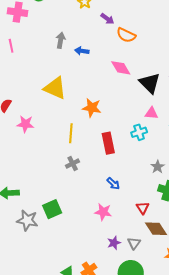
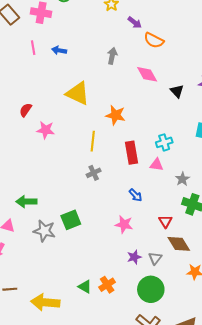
gray arrow: (61, 40) -> (112, 56), moved
blue arrow: (82, 51) -> (59, 50), moved
black triangle: (150, 83) -> (177, 91), size x0.6
pink triangle: (152, 113) -> (157, 165), moved

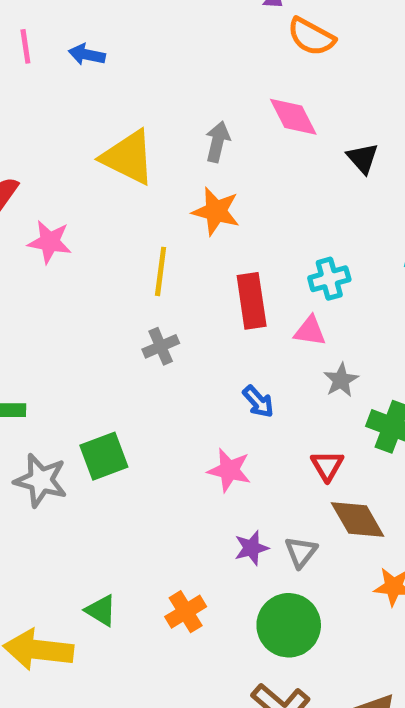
gray arrow: (112, 56) -> (218, 142), moved
gray star: (182, 179) -> (341, 380), moved
green triangle: (85, 287) -> (101, 611), moved

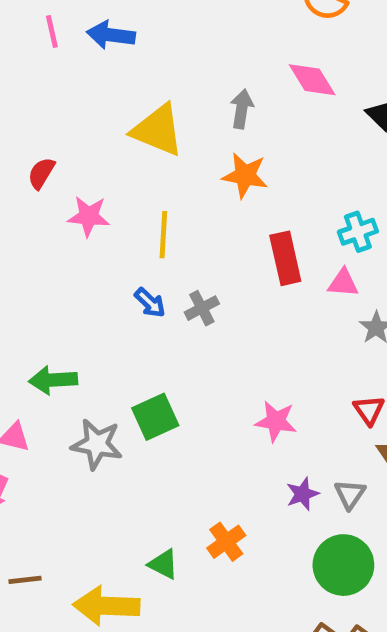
blue arrow: (87, 55) -> (111, 35), size x1.4
yellow line: (161, 271) -> (163, 235), moved
blue arrow: (258, 402) -> (150, 303), moved
orange cross: (186, 612) -> (226, 542), moved

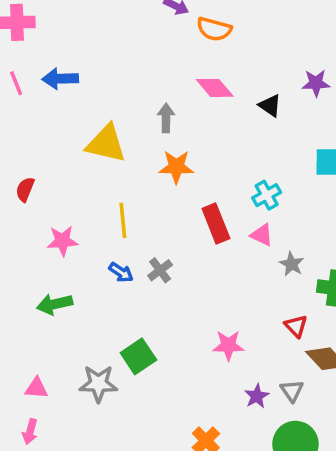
pink star: (89, 216) -> (62, 241), moved
pink triangle: (343, 283) -> (262, 235), turned 30
green arrow: (53, 380) -> (55, 304), moved

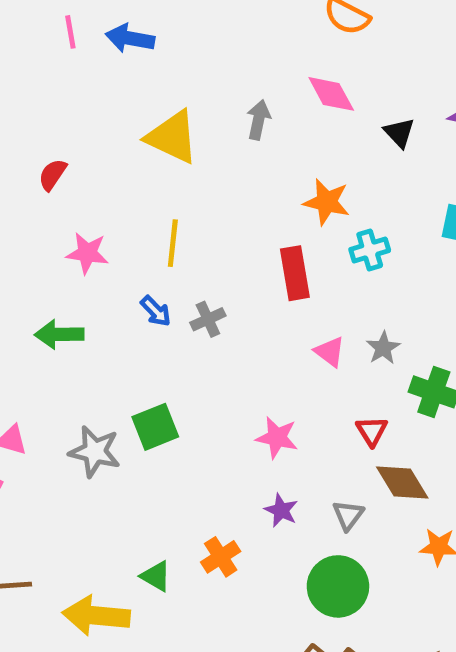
orange star: (176, 167) -> (327, 202), moved
pink triangle: (262, 235) -> (330, 352), moved
purple star: (257, 396) -> (281, 510), moved, turned -30

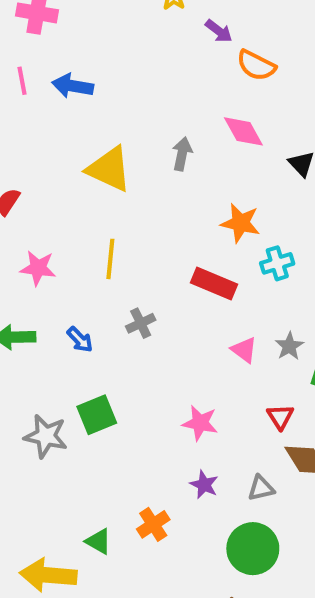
red rectangle: (295, 273) -> (214, 284), turned -57
blue arrow: (156, 311) -> (80, 340), moved
gray triangle: (348, 515) -> (261, 488), turned 40

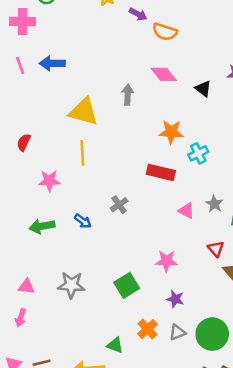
yellow line: (110, 259) -> (82, 153), moved
green square: (97, 415) -> (127, 285), moved
gray triangle: (261, 488) -> (177, 332), moved

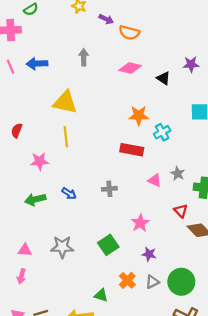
pink diamond: (164, 74) -> (130, 68), turned -35
gray arrow: (128, 95) -> (84, 57), moved
gray cross: (119, 205) -> (109, 189), moved, turned 32
pink star: (166, 261) -> (140, 223), turned -30

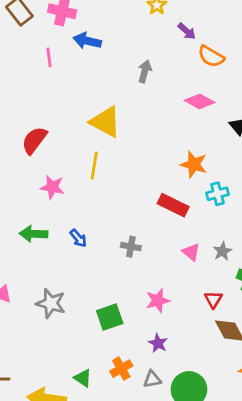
blue arrow: (37, 64) -> (87, 41), moved
red semicircle: (17, 130) -> (34, 140), size x1.5

